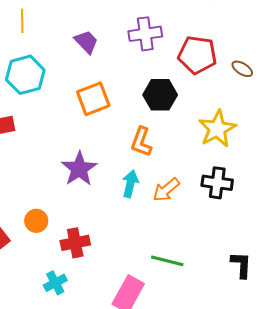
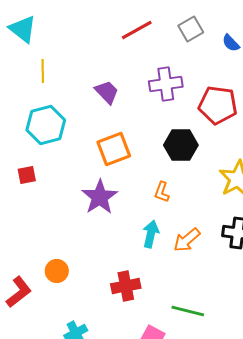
orange L-shape: (141, 142) -> (162, 192), size x0.7
purple star: (79, 169) -> (100, 197), moved
red cross: (75, 243) -> (126, 286), moved

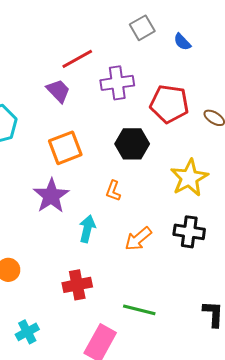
red line: (137, 30) -> (77, 59), moved
cyan arrow: (151, 234) -> (87, 229), moved

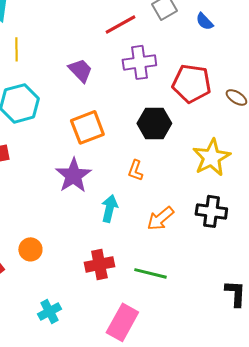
red line: (77, 59) -> (120, 24), moved
green line: (139, 310) -> (150, 273), moved

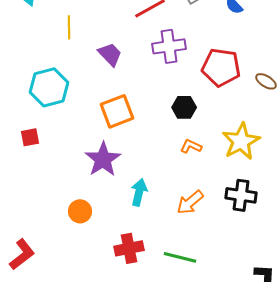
yellow line: (16, 49) -> (69, 27), moved
black hexagon: (154, 123) -> (184, 107), size x0.7
orange L-shape: (135, 170) -> (191, 146), moved, turned 95
orange circle: (30, 249) -> (80, 211), moved

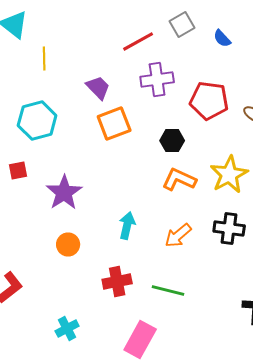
yellow line: (69, 27) -> (44, 58), moved
orange square: (117, 111) -> (114, 124), moved
orange L-shape: (191, 146) -> (179, 180), size x1.6
purple star: (103, 159) -> (64, 192), moved

